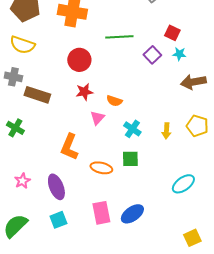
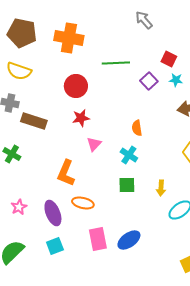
orange semicircle: (114, 101) -> (137, 128), moved, turned 63
yellow arrow: (166, 131) -> (161, 188), moved
orange ellipse: (101, 168) -> (83, 203), moved

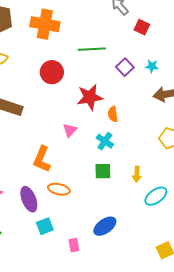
red square: (169, 59) -> (142, 27), moved
red star: (81, 118) -> (90, 97), moved, size x1.5
pink rectangle: (98, 239) -> (74, 245), moved, size x0.6
cyan square: (55, 246) -> (45, 226), moved

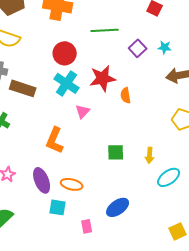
cyan cross: (105, 141) -> (67, 83), moved, size x1.4
orange ellipse: (59, 189) -> (72, 184), moved
cyan square: (45, 226) -> (58, 207), turned 30

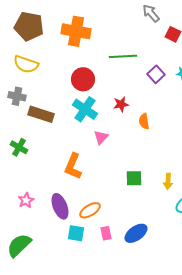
red star: (103, 78) -> (121, 104), size x0.6
orange ellipse: (72, 184) -> (90, 210), turned -45
pink rectangle: (87, 226) -> (106, 233), moved

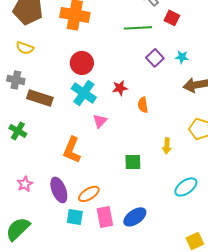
green line: (123, 56) -> (138, 28), moved
yellow semicircle: (26, 64) -> (25, 48), size x0.7
yellow arrow: (168, 181) -> (167, 146), moved
pink rectangle: (106, 233) -> (105, 217), size x1.5

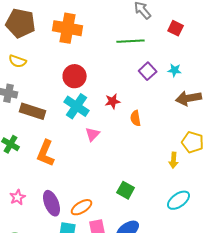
red square: (172, 18) -> (176, 28), moved
yellow arrow: (167, 146) -> (174, 160), moved
orange L-shape: (72, 150) -> (46, 153), moved
green square: (133, 162) -> (126, 190), moved, turned 30

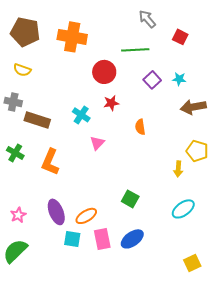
red circle: (75, 76) -> (104, 72), moved
red star: (113, 101) -> (111, 103), moved
cyan cross: (77, 106) -> (81, 115), size x0.7
pink star: (18, 197) -> (18, 215), moved

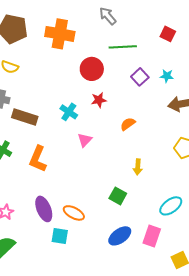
gray arrow: (147, 19) -> (108, 16), moved
orange semicircle: (140, 127) -> (128, 124), turned 63
yellow arrow: (178, 169) -> (138, 167), moved
orange ellipse: (86, 216) -> (74, 213), turned 60
pink rectangle: (102, 239) -> (152, 236), moved, turned 30

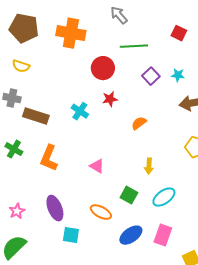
pink triangle: (85, 140) -> (97, 166), moved, turned -42
cyan ellipse: (171, 206) -> (164, 197), moved
orange ellipse: (74, 213) -> (101, 212), moved

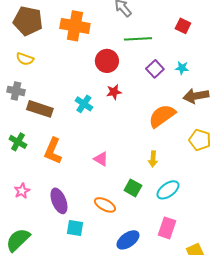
orange semicircle: (139, 123) -> (162, 116), moved, size x1.8
pink star: (17, 211) -> (22, 191), moved
blue ellipse: (131, 235) -> (128, 240), moved

